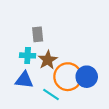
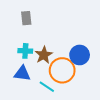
gray rectangle: (38, 34) -> (26, 18), moved
blue circle: (87, 77) -> (80, 55), moved

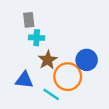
cyan cross: (25, 51) -> (37, 38), moved

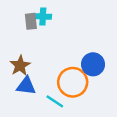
cyan cross: (37, 38) -> (43, 17), moved
brown star: (48, 60) -> (20, 66), moved

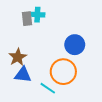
blue circle: (93, 64) -> (75, 45), moved

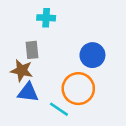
gray rectangle: (27, 19) -> (32, 50), moved
brown star: (18, 57) -> (22, 71), turned -30

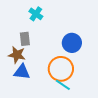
cyan cross: (46, 18) -> (36, 14), turned 32
cyan line: (59, 109) -> (63, 85), moved

